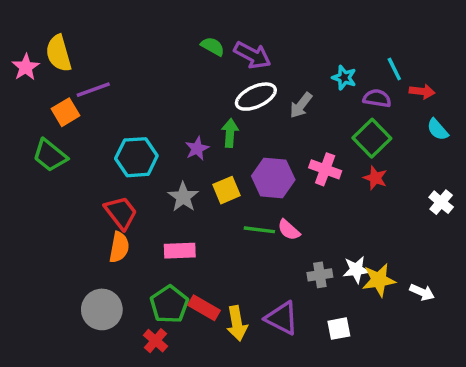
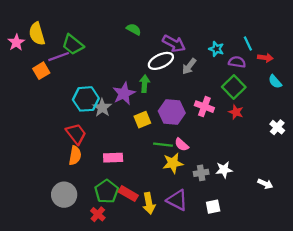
purple arrow: (252, 55) -> (174, 43), moved
purple star: (197, 149) -> (124, 94), size x1.5
green trapezoid: (50, 155) -> (73, 45), moved
gray star: (183, 197) -> (102, 108), moved
yellow star: (379, 280) -> (173, 163), moved

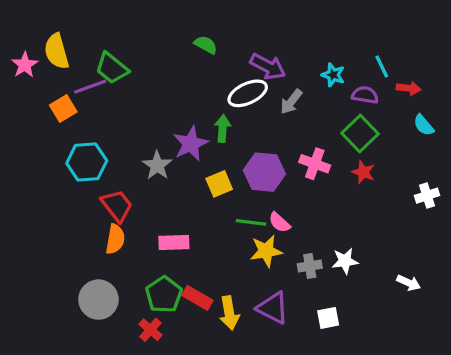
cyan hexagon: (86, 99) -> (87, 162), moved
white cross: (277, 127) -> (427, 196), turned 32

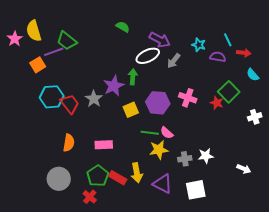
green square: (360, 134) -> (229, 92), moved
red trapezoid: (117, 206) -> (70, 104), moved
yellow arrow: (229, 313) -> (137, 173), moved
white square: (328, 318) -> (196, 190), size x1.5

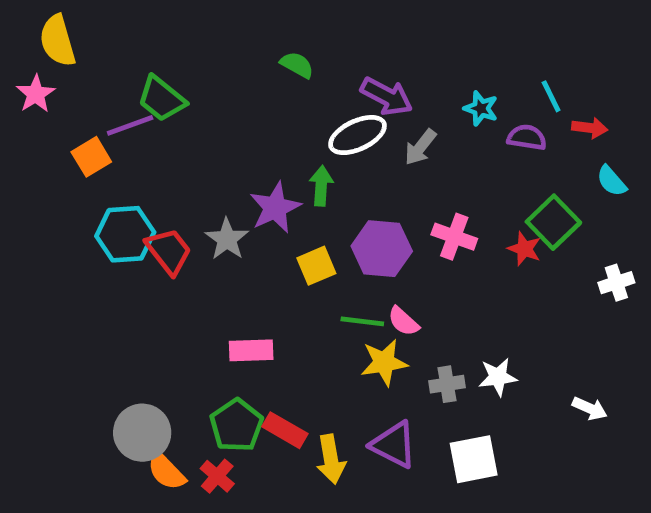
yellow semicircle: (34, 31) -> (57, 41), moved
orange semicircle: (69, 143) -> (166, 471), moved, turned 126
yellow arrow: (137, 173) -> (331, 459), moved

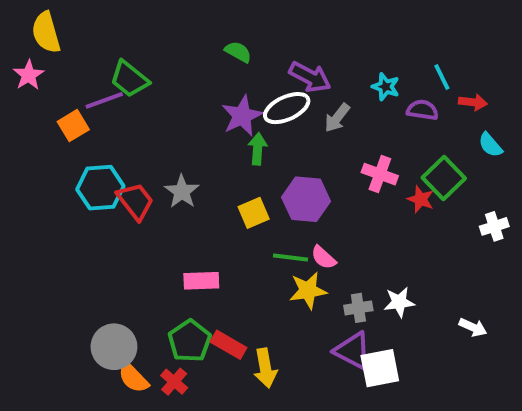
purple star: (275, 208) -> (242, 116), moved
pink cross: (454, 237) -> (380, 174), moved
purple triangle: (394, 445) -> (353, 351), moved

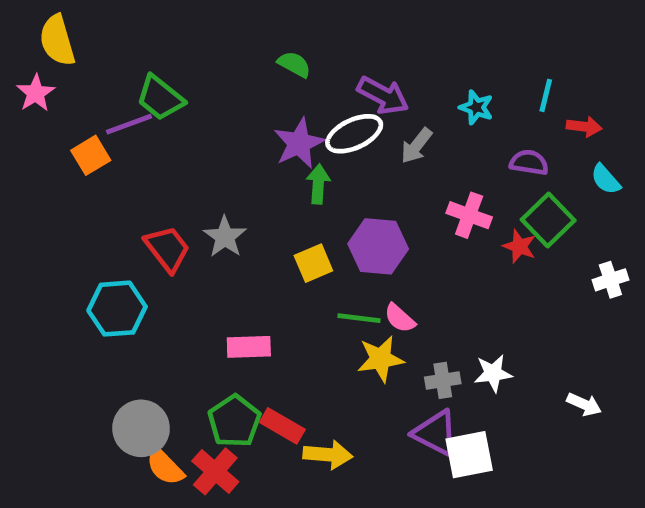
cyan line: (442, 77) -> (546, 95), turned 40
purple semicircle: (422, 110) -> (529, 162), moved
cyan hexagon: (100, 188) -> (117, 309), moved
yellow arrow: (265, 368) -> (328, 455), turned -75
red cross: (174, 382) -> (215, 471), size x1.4

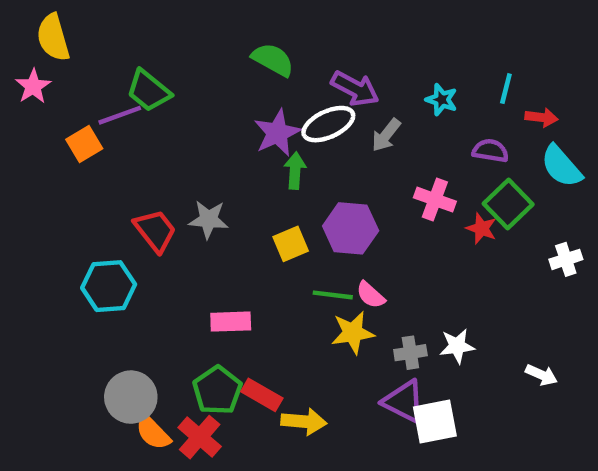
green semicircle: (294, 64) -> (273, 60), size x1.4
cyan semicircle: (606, 179) -> (561, 166), size x1.5
gray star: (225, 237) -> (208, 219), turned -30

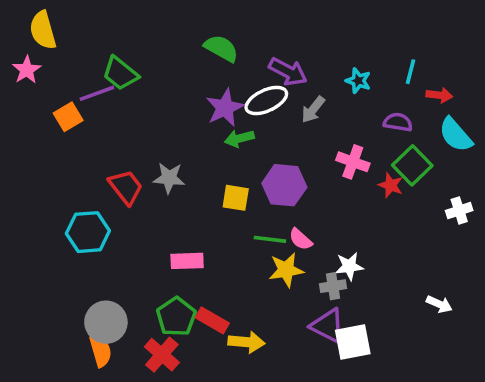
green arrow: (295, 171) -> (239, 138), turned -108
yellow square: (291, 244) -> (236, 198), turned 32
white star: (457, 346) -> (349, 266), moved
orange semicircle: (153, 433) -> (101, 351), moved, turned -152

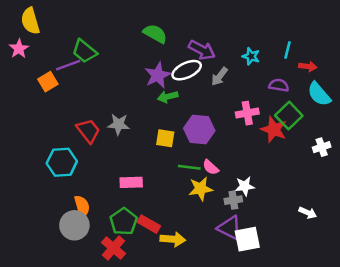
pink cross: (353, 162) -> (247, 113), turned -30
red star: (391, 185) -> (274, 129), size x1.5
orange semicircle: (101, 351) -> (82, 206), moved

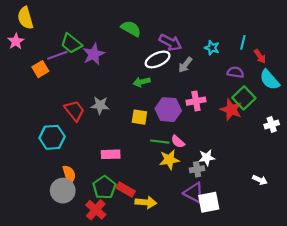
red arrow: (308, 66) -> (260, 56), turned 48
purple star: (158, 75) -> (94, 54), moved
pink cross: (247, 113) -> (196, 101), moved

